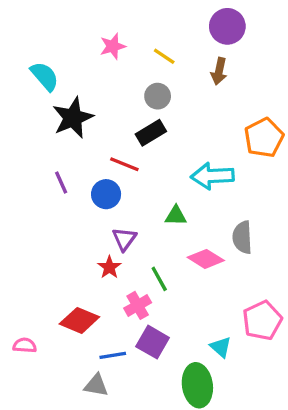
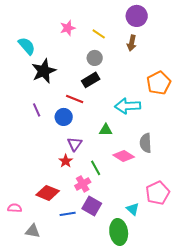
gray triangle: (96, 385) -> (33, 231), moved

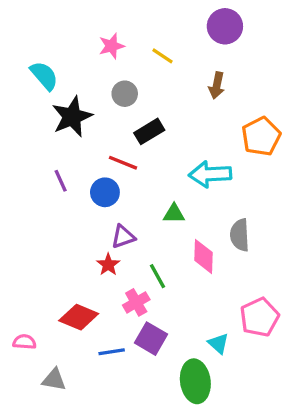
brown arrow: (132, 43) -> (217, 85), moved
gray circle: (95, 58) -> (125, 94), moved
purple triangle: (75, 144) -> (123, 237), turned 35
pink diamond: (124, 156) -> (204, 256), turned 60

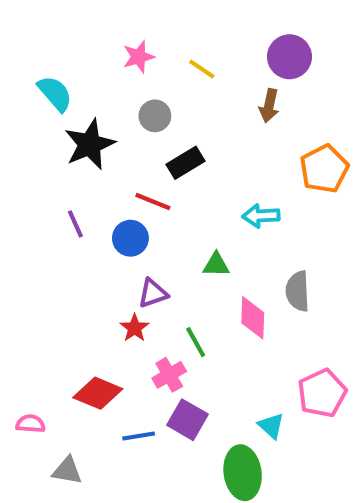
purple circle: (225, 26) -> (289, 57), moved
cyan arrow: (210, 174) -> (261, 216), size x0.7

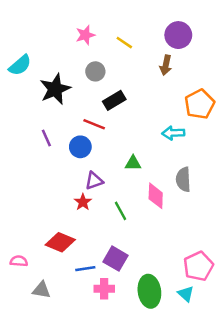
cyan semicircle: (55, 93) -> (20, 65), moved, turned 90
cyan arrow: (261, 216) -> (173, 133), moved
pink cross: (169, 375) -> (104, 289), moved, turned 30
pink pentagon: (322, 393) -> (198, 266), moved
cyan triangle: (271, 426) -> (186, 294), moved

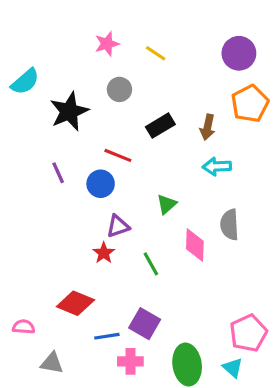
purple circle: (178, 35) -> (239, 53), moved
brown arrow: (166, 65) -> (207, 127), moved
black rectangle: (114, 100) -> (160, 126), moved
orange pentagon: (200, 104) -> (250, 104), moved
green triangle: (133, 163) -> (167, 204), turned -42

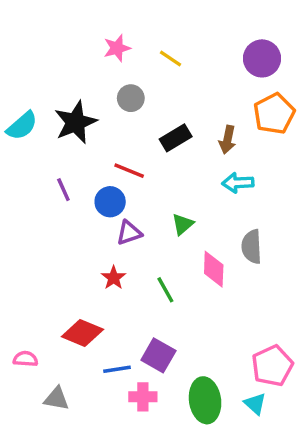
cyan semicircle: (25, 82) -> (22, 126), moved
purple triangle: (118, 226) -> (129, 233), moved

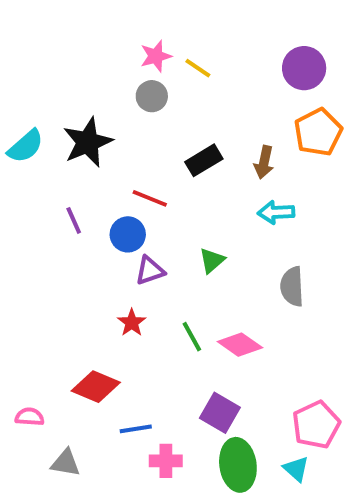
pink star: (117, 48) -> (156, 56), moved
gray circle: (131, 98) -> (152, 96), moved
pink diamond: (214, 269) -> (240, 345), moved, turned -57
purple square: (158, 355) -> (220, 413), moved

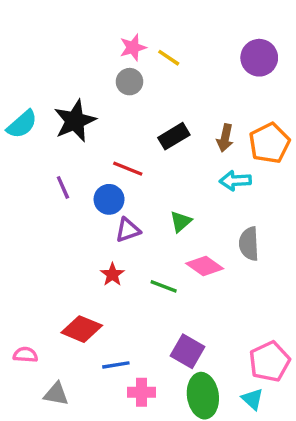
orange pentagon: (318, 132) -> (269, 143), moved
green line: (192, 337) -> (164, 286), turned -40
pink diamond: (240, 345) -> (205, 266), moved

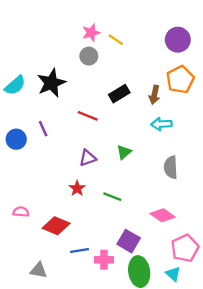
orange pentagon: (269, 143) -> (180, 79), moved
blue circle: (109, 199) -> (16, 139), moved
pink diamond: (205, 266) -> (163, 215), moved
pink semicircle: (25, 355) -> (21, 212), moved
pink cross: (141, 392) -> (104, 260), moved

